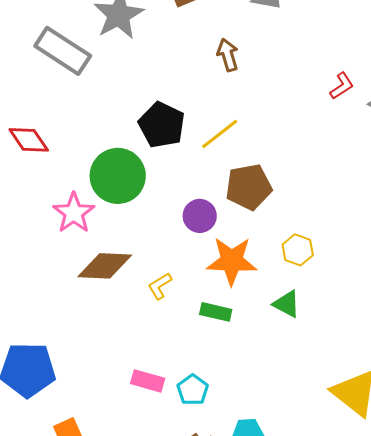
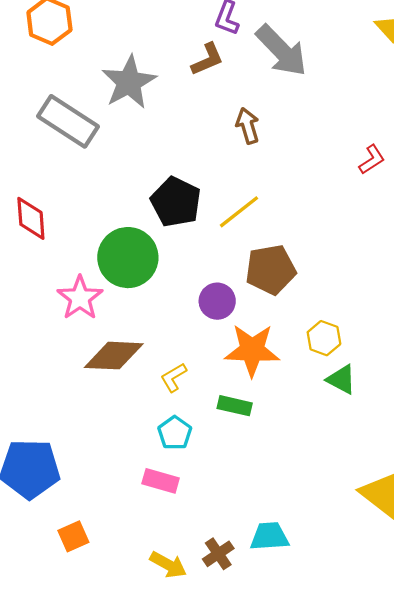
red diamond: (29, 140) -> (31, 218), turned 30
green triangle: (287, 304) -> (341, 380), moved
cyan pentagon: (193, 390) -> (175, 433), moved

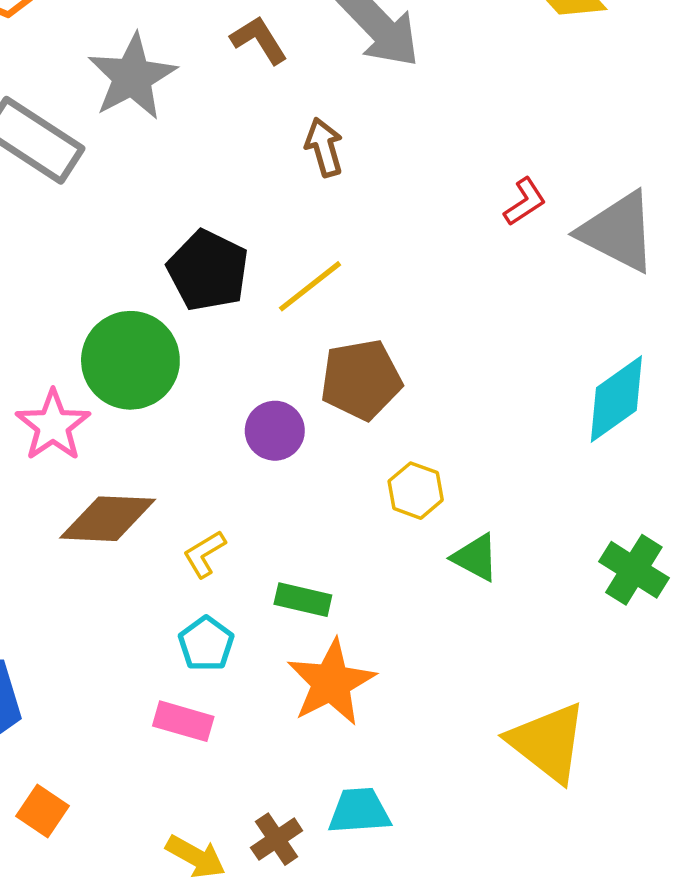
brown L-shape: (207, 59) -> (259, 40), turned -99
yellow hexagon: (324, 338) -> (416, 491), moved
orange star: (252, 350) -> (331, 682), moved, turned -30
orange square: (73, 536) -> (42, 811), turned -32

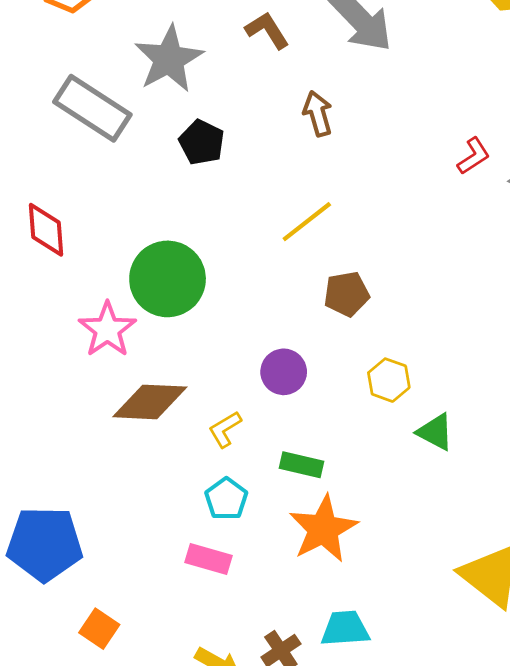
black pentagon: (208, 270) -> (202, 142), moved, size x0.7
brown pentagon: (361, 380) -> (346, 294), size x0.7
purple circle: (275, 431) -> (284, 372), moved

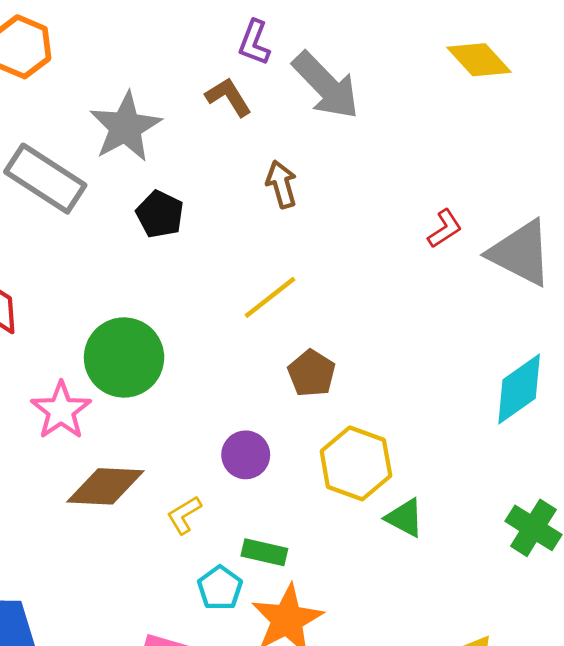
brown pentagon: (346, 294) -> (312, 373), turned -30
yellow hexagon: (389, 380) -> (356, 463), size x1.6
cyan pentagon: (226, 499) -> (220, 588), moved

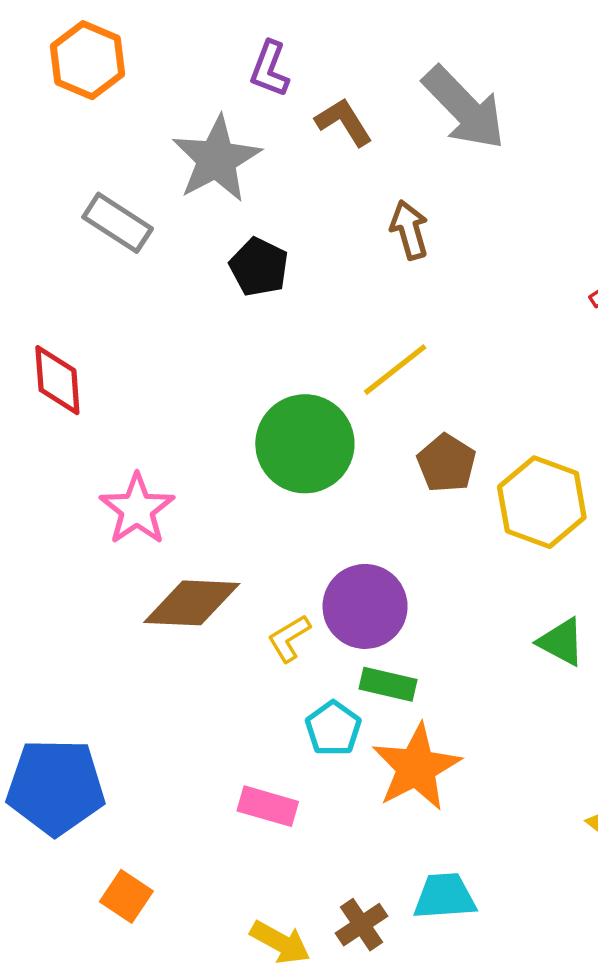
purple L-shape: (254, 43) -> (270, 69), moved
gray rectangle: (45, 179) -> (118, 223), size x0.7
green circle: (124, 358) -> (305, 444), moved
purple circle: (246, 455) -> (365, 606), moved, size x1.4
yellow hexagon: (356, 463) -> (542, 502), moved

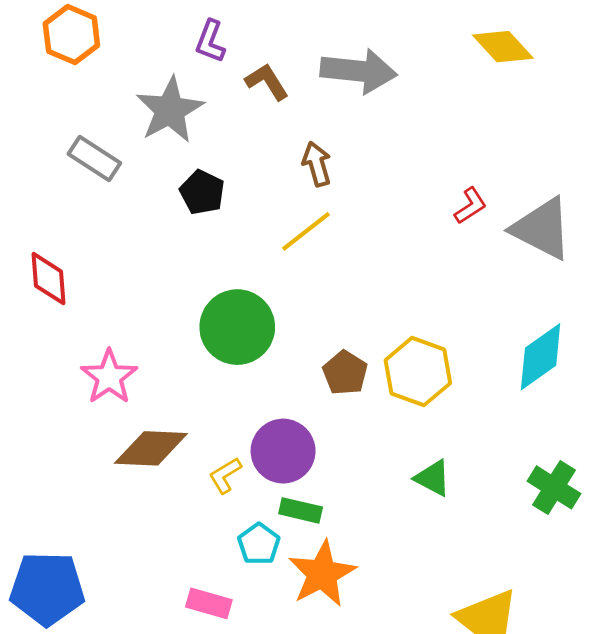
gray arrow: (464, 108) -> (359, 71), turned -40
yellow line: (395, 370) -> (306, 231), moved
brown pentagon: (446, 463) -> (345, 373), moved

